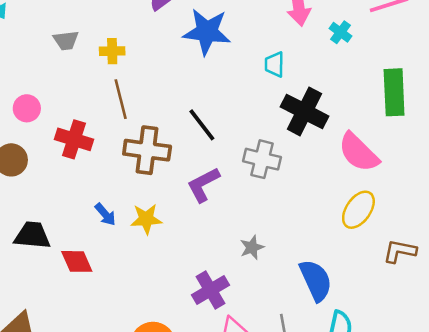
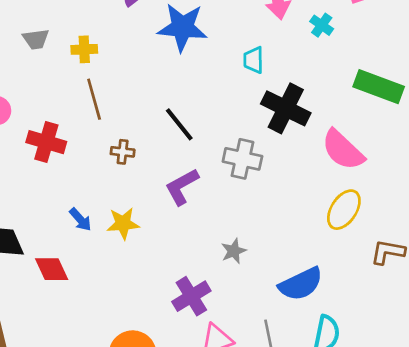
green rectangle: (394, 92) -> (379, 87), turned -66
brown cross: (147, 150) -> (123, 152), size x0.5
blue semicircle: (316, 280) -> (301, 284), turned 90

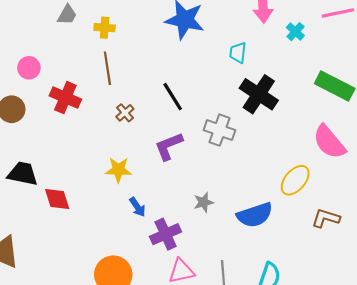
gray trapezoid: (36, 39) -> (67, 15), turned -60
pink semicircle: (343, 150) -> (329, 142), moved
brown cross: (123, 152) -> (125, 113), turned 36
blue arrow: (80, 220) -> (137, 207), moved
blue semicircle: (301, 284) -> (255, 215), moved

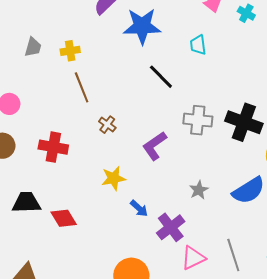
black cross: (259, 94) -> (244, 122), moved
black line: (173, 97) -> (161, 77), moved
red cross: (65, 98) -> (53, 147), moved

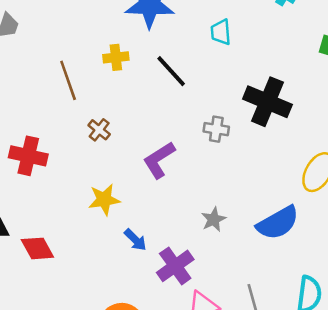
yellow cross: (70, 51) -> (116, 57), moved
gray cross: (198, 120) -> (216, 129), size x0.7
black cross: (244, 122) -> (267, 102), moved

